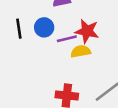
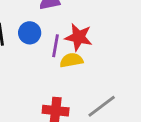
purple line: (67, 39) -> (56, 46), turned -66

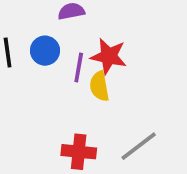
yellow semicircle: (71, 60) -> (99, 86), turned -90

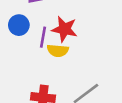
yellow semicircle: (99, 86) -> (58, 51), turned -75

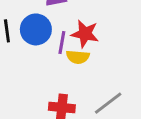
blue circle: (19, 25) -> (36, 29), size x1.4

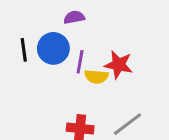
red star: (85, 34) -> (119, 65), moved

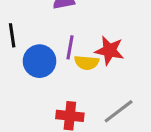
blue circle: (53, 48) -> (40, 61), moved

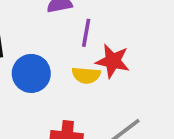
purple line: (70, 47) -> (86, 33), moved

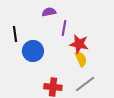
yellow semicircle: (86, 75) -> (81, 59), moved, turned -119

